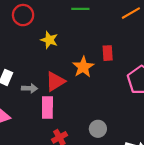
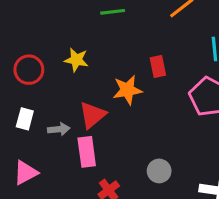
red circle: (23, 15) -> (29, 70), moved
orange star: (83, 67) -> (127, 90), turned 30

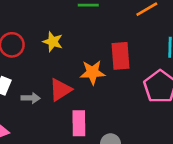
red rectangle: (158, 67) -> (121, 56), size x1.5
pink rectangle: (87, 152) -> (79, 123), moved

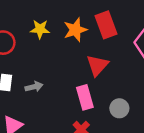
orange star: (92, 72) -> (75, 30), moved
red triangle: (60, 90) -> (97, 65), moved

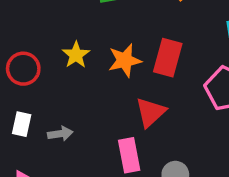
red rectangle: (106, 25) -> (168, 58), turned 30
yellow star: (40, 29) -> (76, 55), turned 30

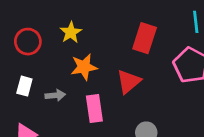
orange star: (125, 60) -> (84, 67), moved
pink rectangle: (129, 155) -> (94, 108), moved

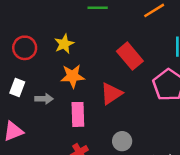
red rectangle: (145, 38) -> (130, 56), turned -64

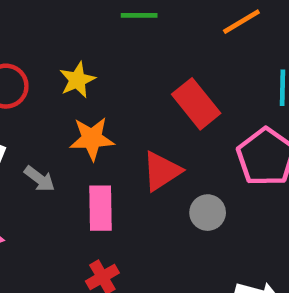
gray arrow: (44, 99) -> (40, 179), turned 36
gray circle: (122, 141) -> (208, 213), moved

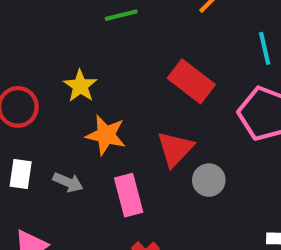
orange star: (92, 139) -> (106, 135), turned 30
gray circle: (208, 213) -> (209, 180), moved

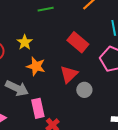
gray arrow: (68, 182) -> (17, 88), size x1.6
pink rectangle: (129, 195) -> (38, 108), moved

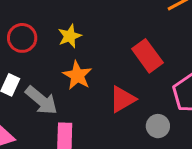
gray circle: (84, 90) -> (158, 126), moved

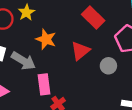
yellow star: (70, 36) -> (26, 12), moved

